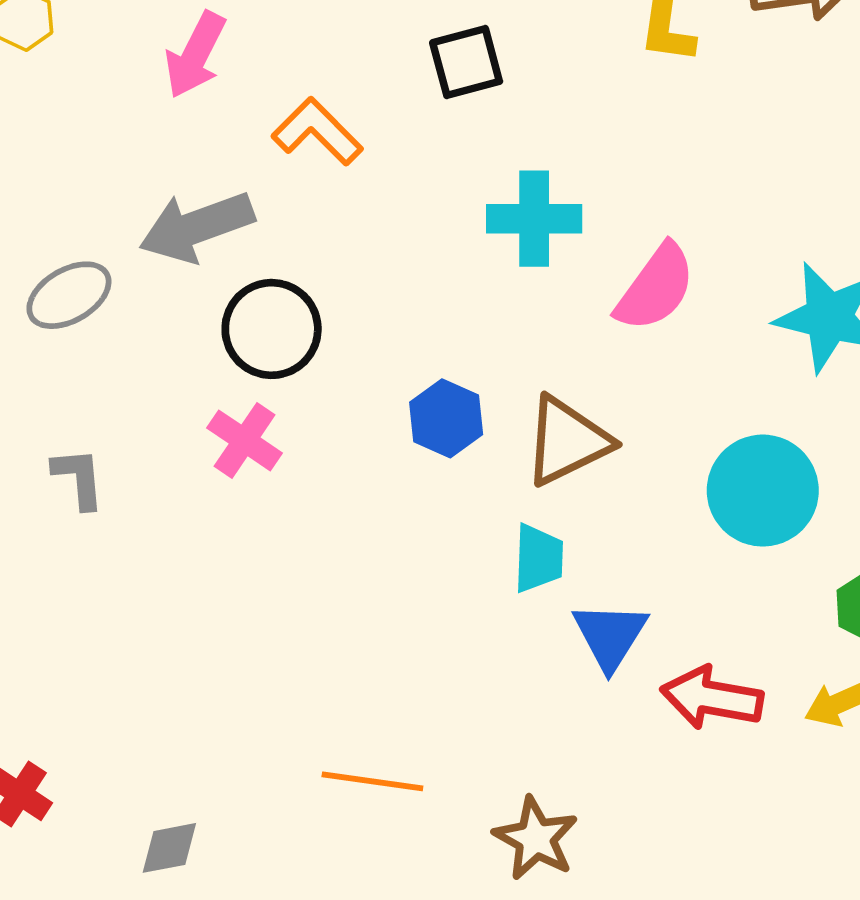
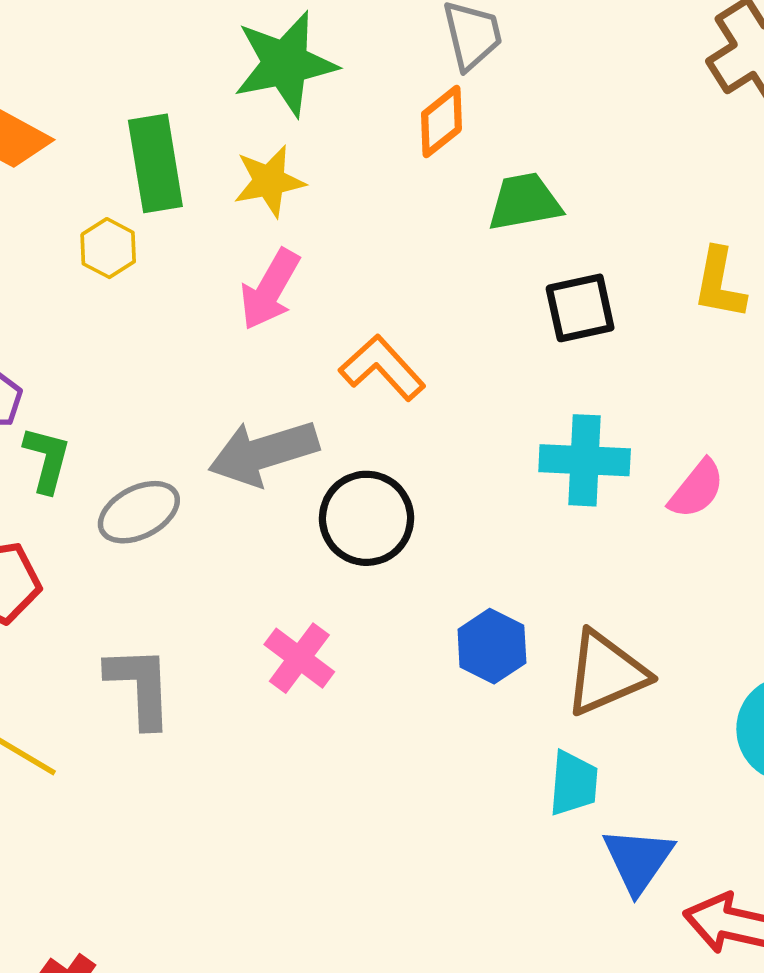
black square: (466, 62) -> (580, 308), moved
pink semicircle: (656, 288) -> (697, 489), moved, size x0.7
black circle: (272, 329) -> (366, 518), moved
gray L-shape: (79, 478) -> (140, 686), size x1.4

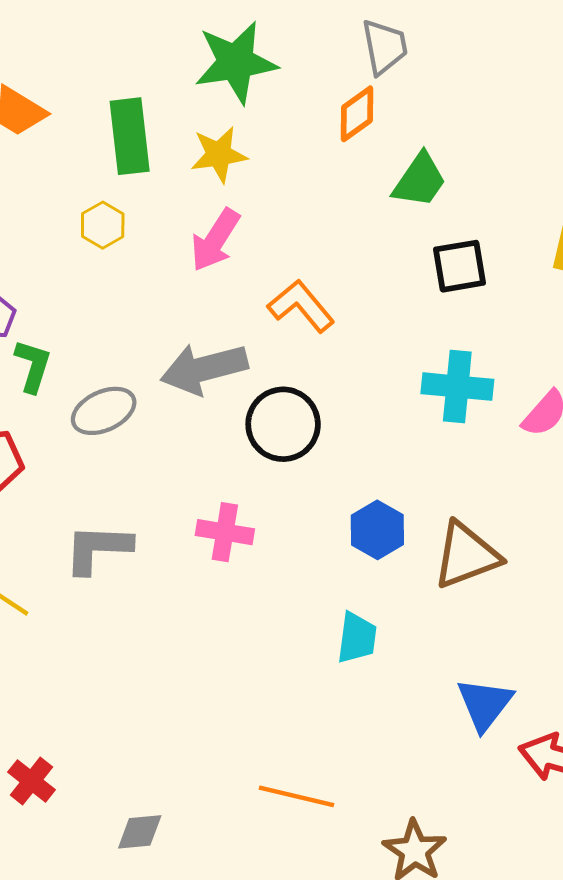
green trapezoid: (524, 202) -> (420, 180), turned 132
yellow hexagon: (108, 248) -> (103, 225), moved
pink cross: (299, 658) -> (225, 532), turned -30
gray L-shape: (140, 686) -> (98, 549), turned -88
cyan trapezoid: (573, 783) -> (357, 638), moved

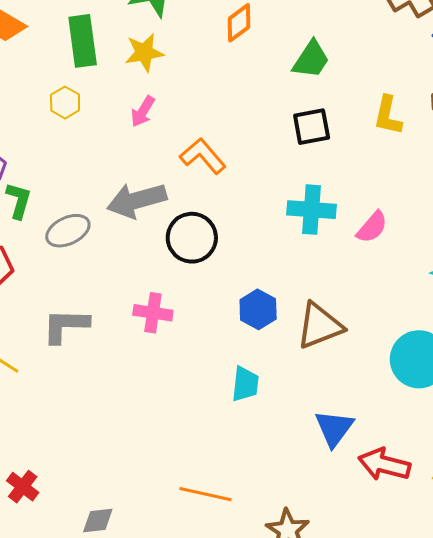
green trapezoid: (420, 180) -> (311, 60), moved
pink arrow: (215, 240) -> (143, 111), size x0.7

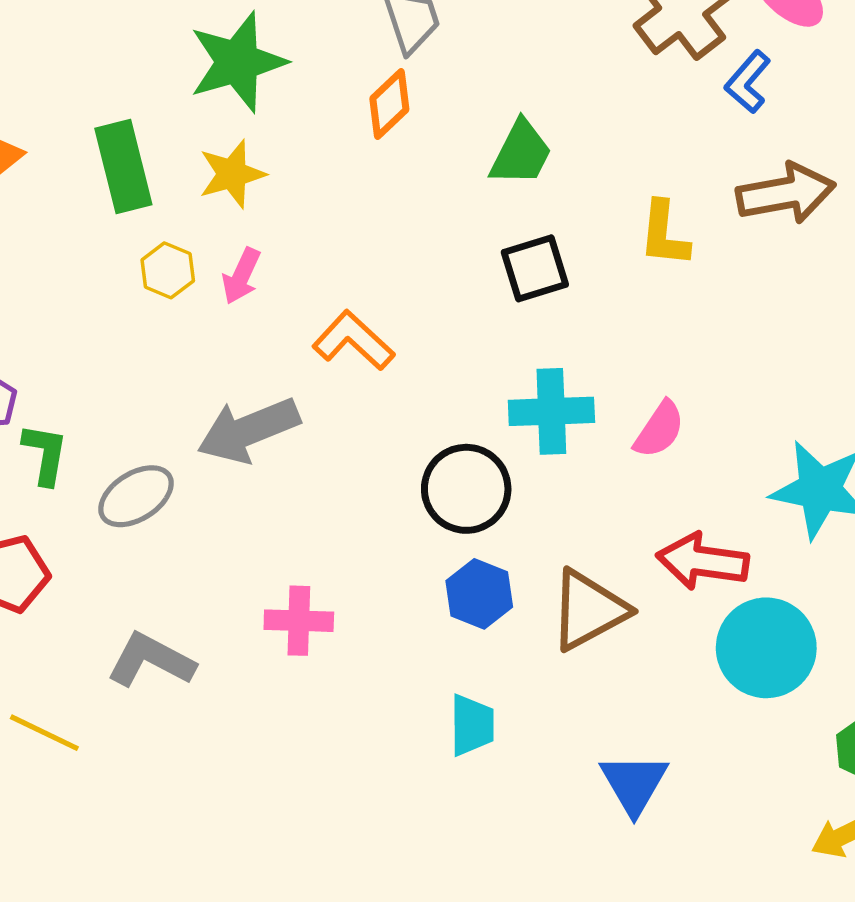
yellow hexagon: (65, 103) -> (168, 270), moved
black circle: (192, 238) -> (466, 489), moved
gray L-shape: (66, 326) -> (151, 660), turned 33
red arrow: (384, 464) -> (703, 561), moved

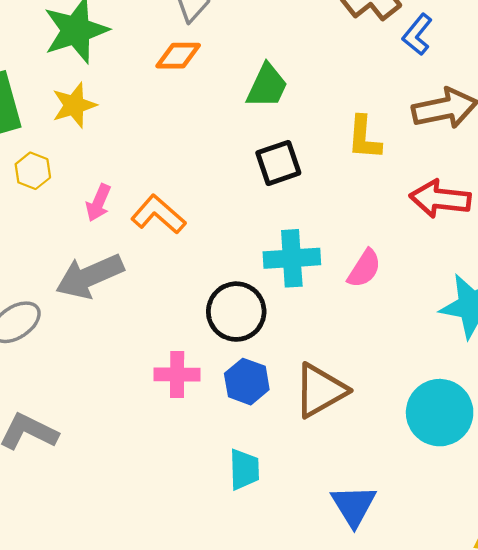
orange diamond: (389, 104) -> (178, 56), turned 45
pink arrow: (241, 276) -> (98, 203), moved
red arrow: (703, 561) -> (440, 199), moved
pink cross: (299, 621) -> (177, 375), moved

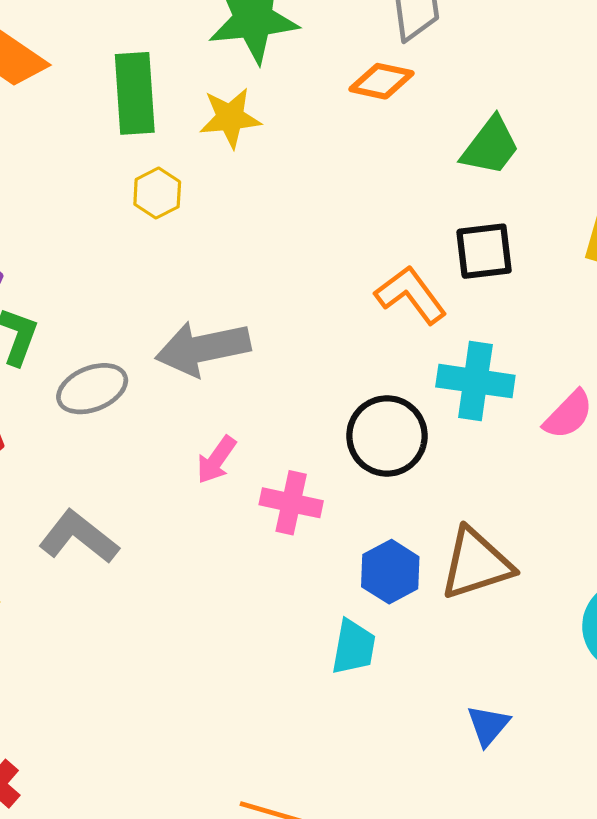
pink arrow: (98, 203) -> (216, 460), moved
orange L-shape: (158, 214) -> (411, 295), moved
blue hexagon: (247, 382) -> (390, 572), moved
blue triangle: (354, 506) -> (488, 725), size x0.7

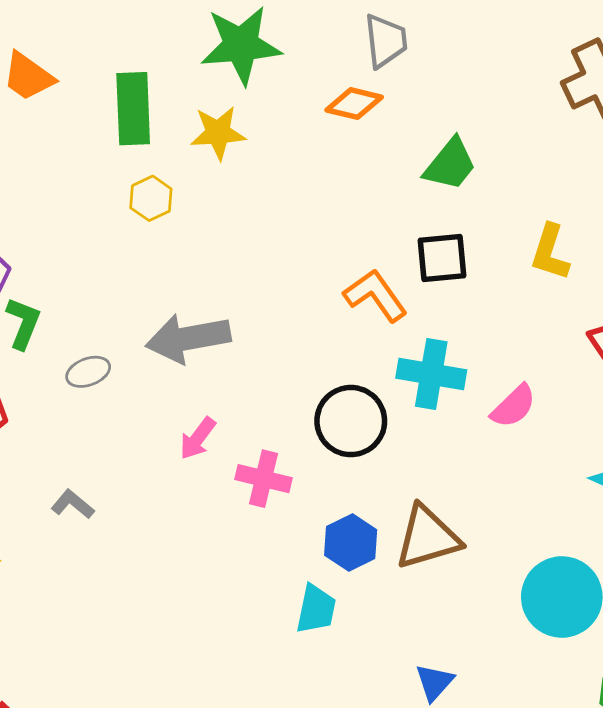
gray ellipse: (92, 389) -> (88, 372), size x0.7
gray L-shape: (79, 537) -> (73, 504), size x0.6

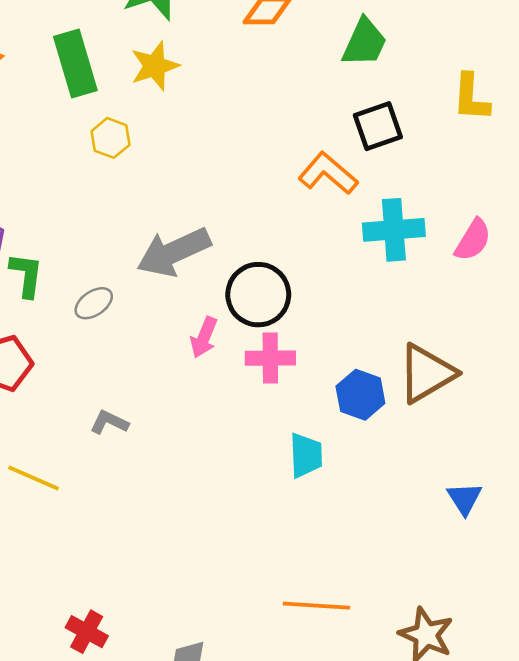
black circle: (351, 421) -> (258, 295), moved
cyan trapezoid: (316, 609) -> (306, 455), moved

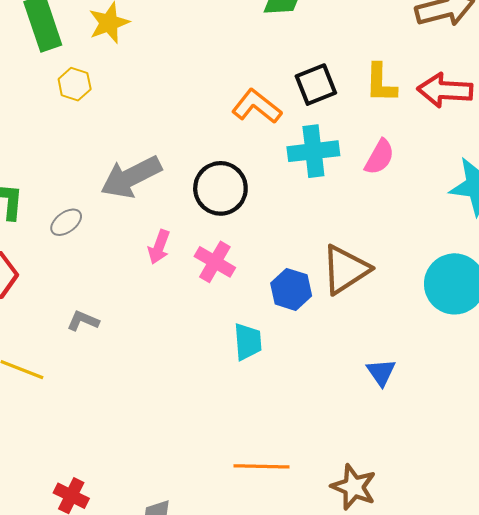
yellow L-shape: (471, 97) -> (381, 83), moved
black square: (378, 126) -> (316, 85), moved
black circle: (258, 295) -> (220, 188), moved
pink cross: (270, 358) -> (215, 262), turned 33

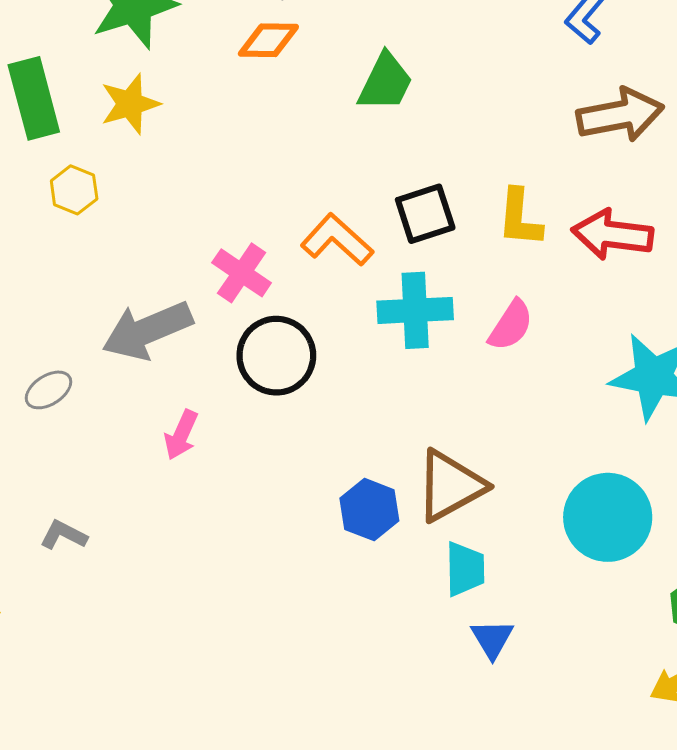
pink cross: (215, 262) -> (242, 273), moved
cyan trapezoid: (248, 342) -> (465, 569), moved

